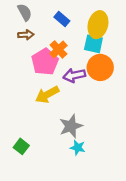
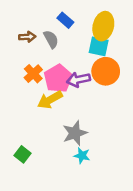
gray semicircle: (25, 12) -> (51, 39), moved
orange cross: (58, 49) -> (33, 74), moved
pink pentagon: (45, 62) -> (58, 78), moved

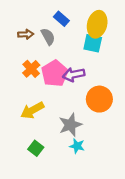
orange circle: (106, 71) -> (99, 99), moved
yellow arrow: (50, 100) -> (32, 110), moved
green square: (23, 154) -> (36, 148), moved

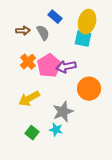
cyan star: (77, 146) -> (56, 130), moved

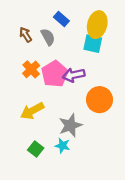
brown arrow: (23, 31) -> (26, 35), turned -120

